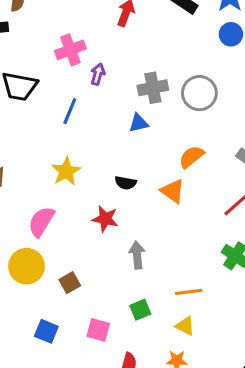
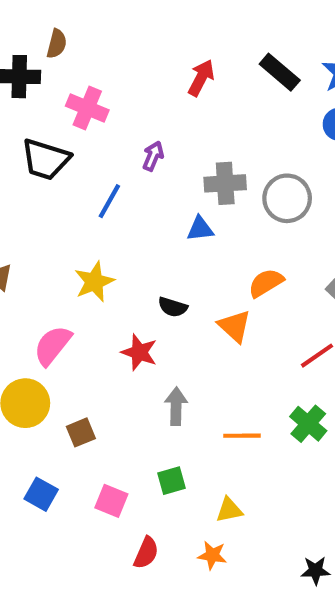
pink cross: (70, 50) -> (87, 108), moved, turned 36
orange line: (189, 292) -> (242, 436), moved
yellow triangle: (185, 326) -> (229, 510), turned -45

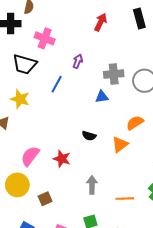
black rectangle: (280, 72) -> (139, 18), turned 36
yellow star: (94, 282) -> (20, 99), moved, turned -30
orange triangle: (235, 326) -> (120, 144), turned 42
red star: (139, 352) -> (62, 159), moved

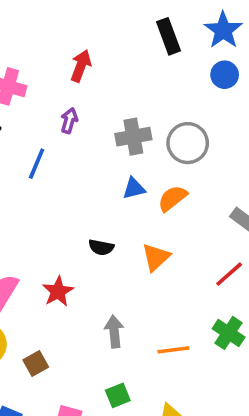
red arrow: (101, 22) -> (81, 66), moved
blue triangle: (102, 97) -> (134, 188), moved
orange semicircle: (135, 123) -> (172, 198), moved
red star: (62, 159) -> (58, 291), turned 30

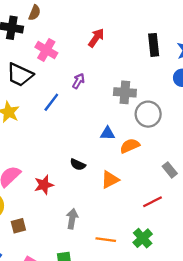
red arrow: (81, 66) -> (96, 38), moved
gray cross: (133, 137) -> (125, 92), moved

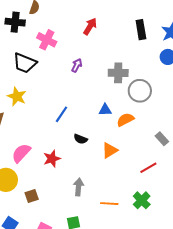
blue line: (51, 102) -> (62, 114), moved

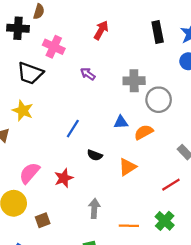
purple arrow: (77, 65) -> (88, 74), turned -80

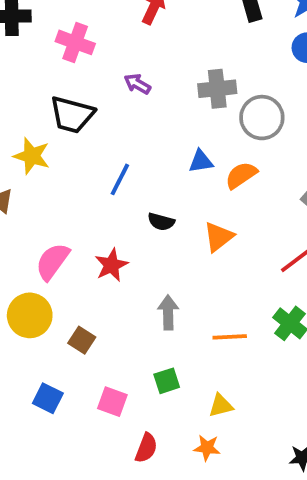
black trapezoid: (30, 73) -> (72, 115), moved
brown square: (43, 220) -> (82, 340), turned -32

